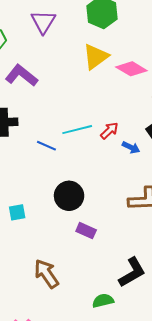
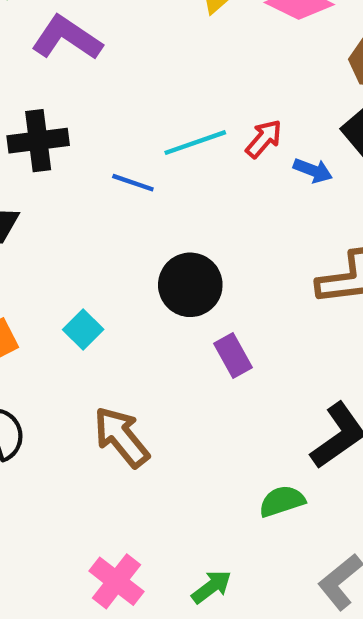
cyan square: (17, 212) -> (83, 329), turned -30
purple rectangle: (86, 231) -> (233, 356), turned 42
brown arrow: (46, 274) -> (121, 437), moved

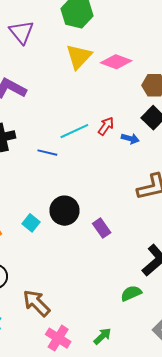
black circle: (190, 285) -> (65, 211), moved
brown arrow: (121, 437) -> (36, 303), moved

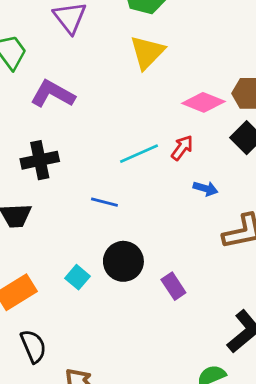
pink diamond: (116, 62) -> (203, 102), moved
blue arrow: (130, 139) -> (205, 189), moved
blue line: (47, 153) -> (104, 202), moved

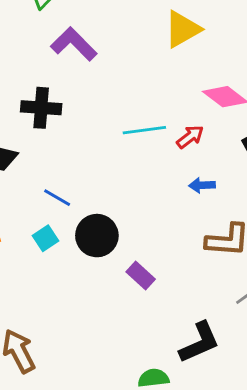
blue arrow: (205, 189) -> (202, 185), turned 145
blue line: (104, 202) -> (57, 198), moved
purple rectangle: (173, 286) -> (141, 276), turned -30

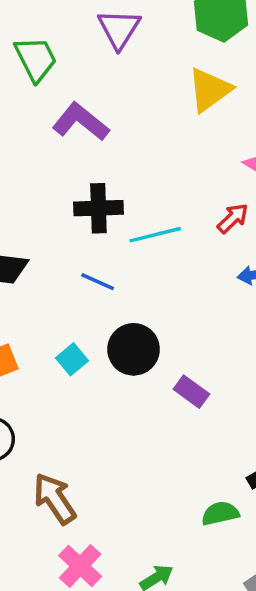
black cross: (41, 108) -> (98, 208), moved
cyan line: (144, 130) -> (155, 235), moved
blue line: (57, 198) -> (98, 282), moved

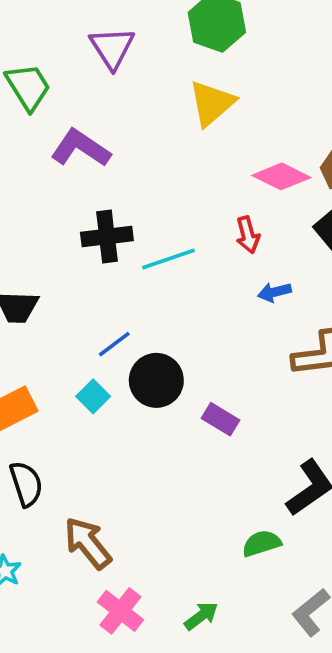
red arrow: (233, 218) -> (248, 235), turned 124
blue line: (98, 282) -> (114, 344), moved, turned -56

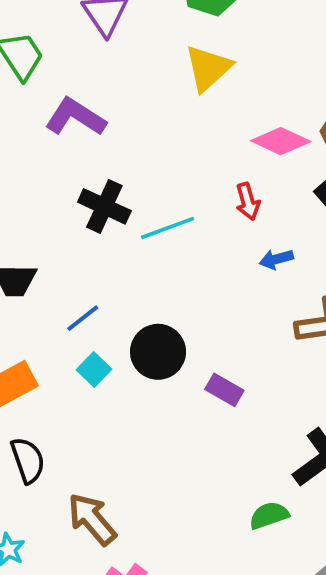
black cross: (107, 237) -> (104, 206), turned 33
blue line: (114, 344) -> (83, 318), moved

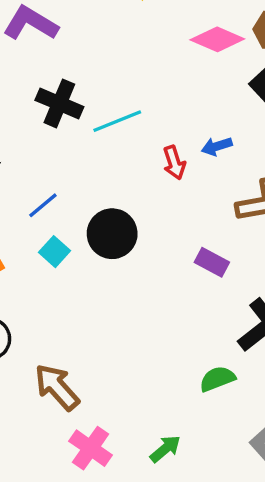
red arrow: (248, 201) -> (174, 163), moved
purple rectangle: (224, 390) -> (212, 262), moved

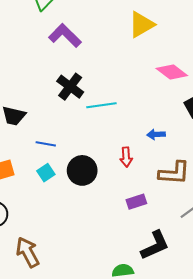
red arrow: (174, 163) -> (126, 157), moved
blue line: (43, 205) -> (46, 144), turned 36
purple rectangle: (212, 262) -> (136, 202), turned -60

